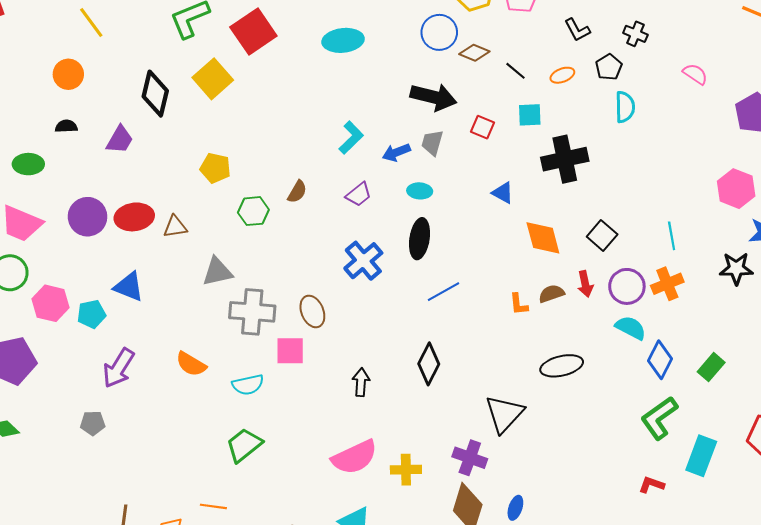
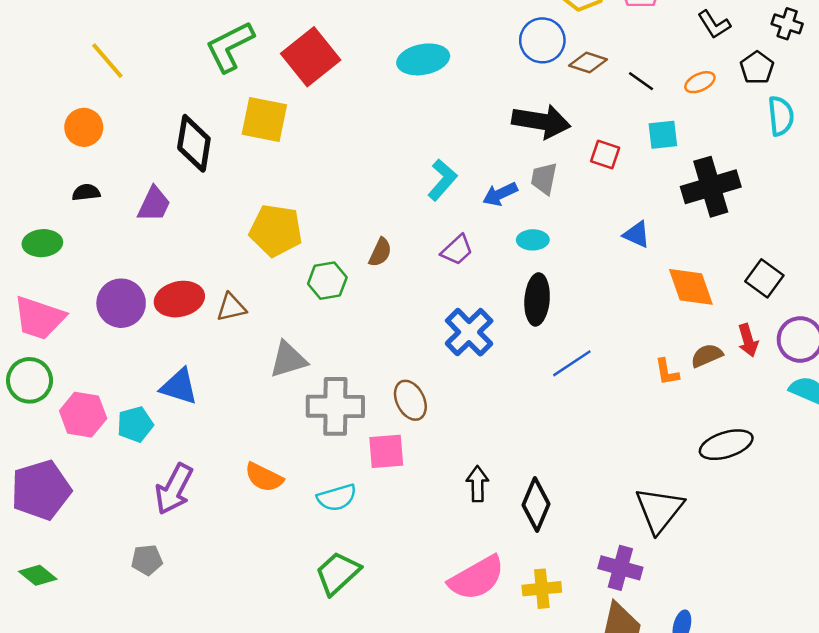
yellow square: (213, 79) -> (264, 120), turned -33
yellow pentagon: (215, 168) -> (276, 230), size x1.4
black diamond: (429, 364) -> (536, 505), moved

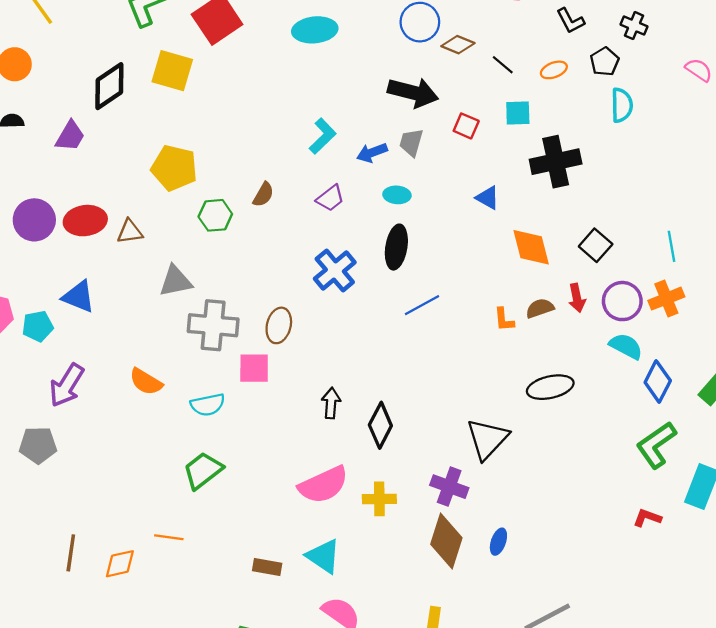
black diamond: (194, 143) -> (109, 86), turned 42
brown ellipse: (410, 400) -> (279, 325), turned 36
gray pentagon: (147, 560) -> (38, 445), size x1.4

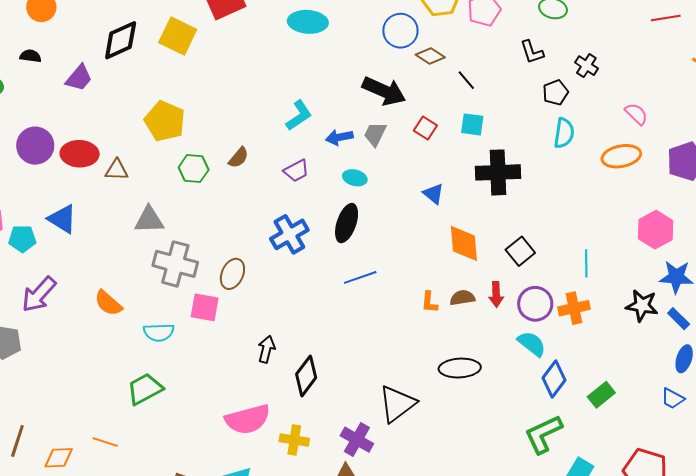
orange ellipse: (554, 70) -> (621, 156), moved, size x1.6

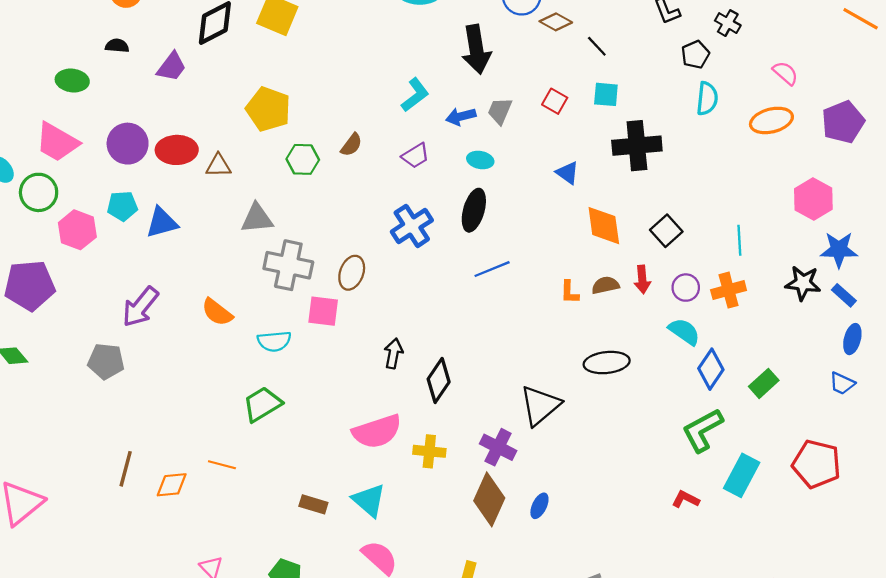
black arrow: (384, 91) -> (476, 49), moved, turned 60
blue triangle: (62, 219) -> (162, 223), turned -44
cyan pentagon: (22, 239) -> (122, 206), moved
purple circle: (535, 304) -> (686, 288), size x0.7

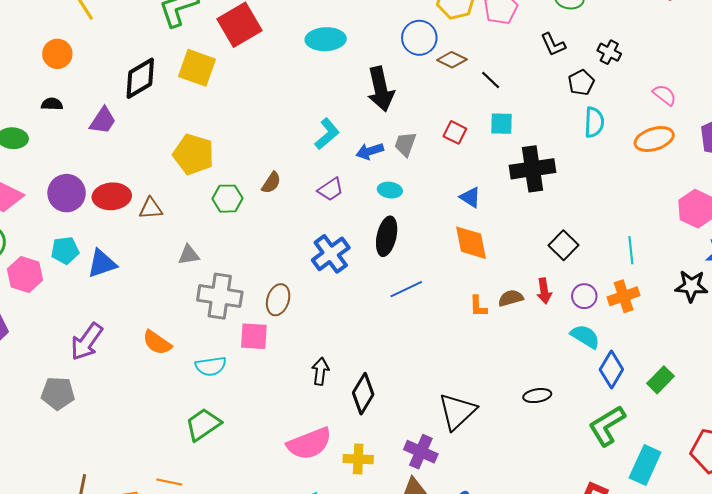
gray triangle: (257, 218) -> (189, 255), size x0.7
orange diamond: (604, 226) -> (471, 243), moved
black ellipse: (607, 363) -> (537, 396), moved, size x0.7

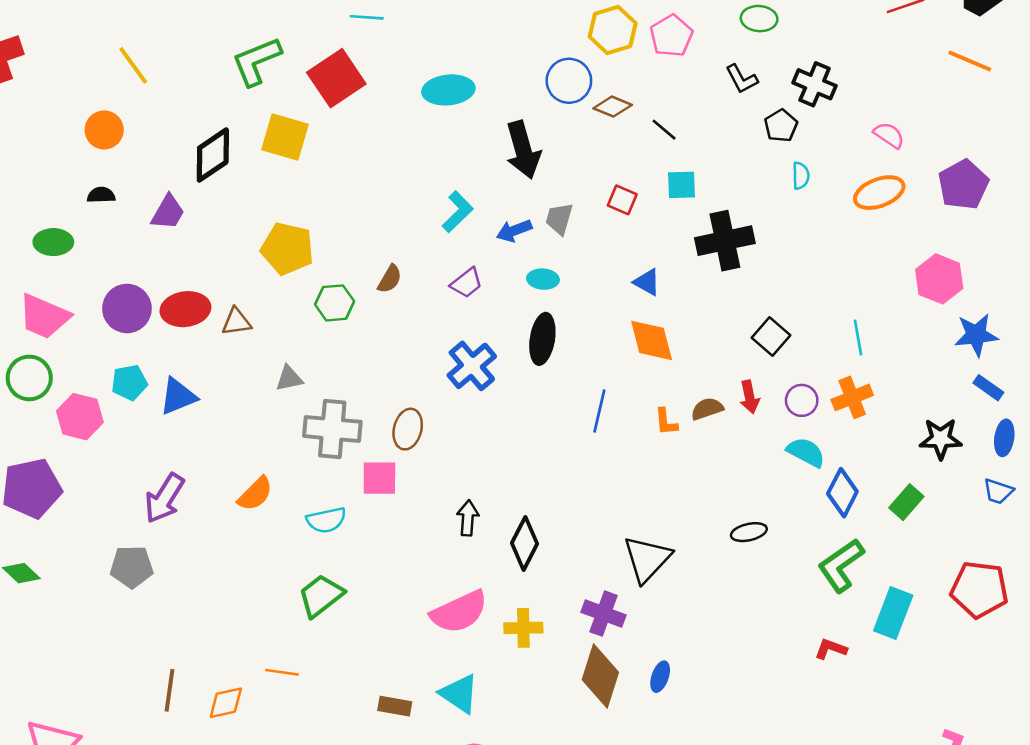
black cross: (609, 52) -> (815, 84), size x1.4
cyan semicircle: (594, 122) -> (801, 176), size x0.7
black star: (691, 286) -> (941, 439), moved
blue line: (406, 289) -> (599, 411), moved, turned -48
orange semicircle: (157, 343) -> (255, 494), turned -76

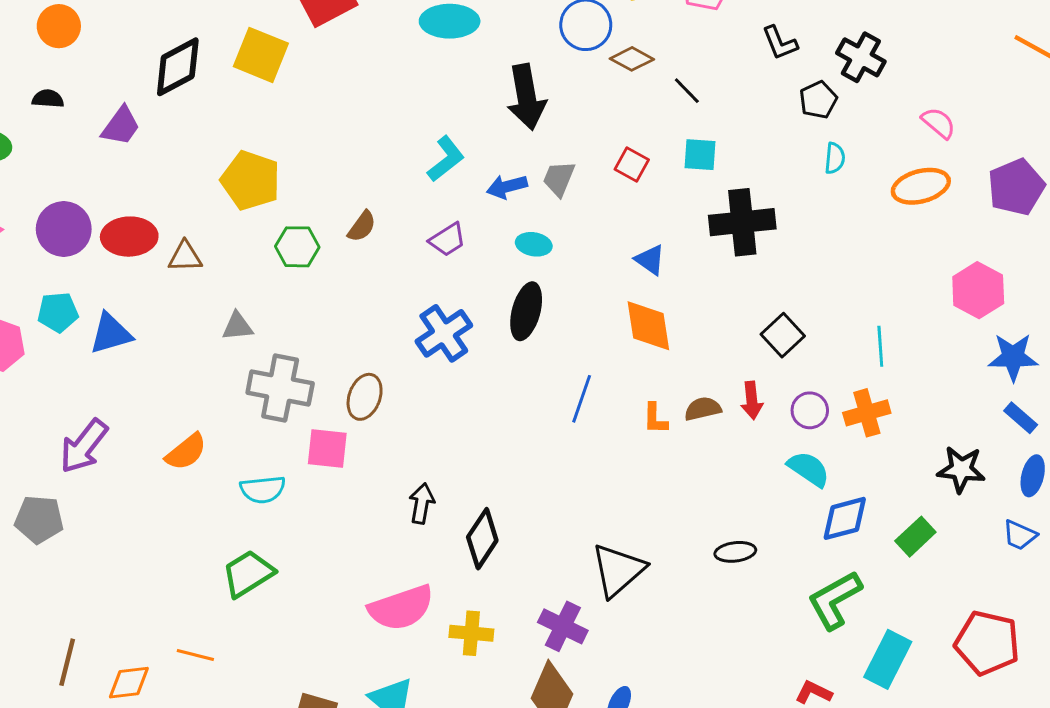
blue diamond: (842, 493) -> (845, 518), turned 42

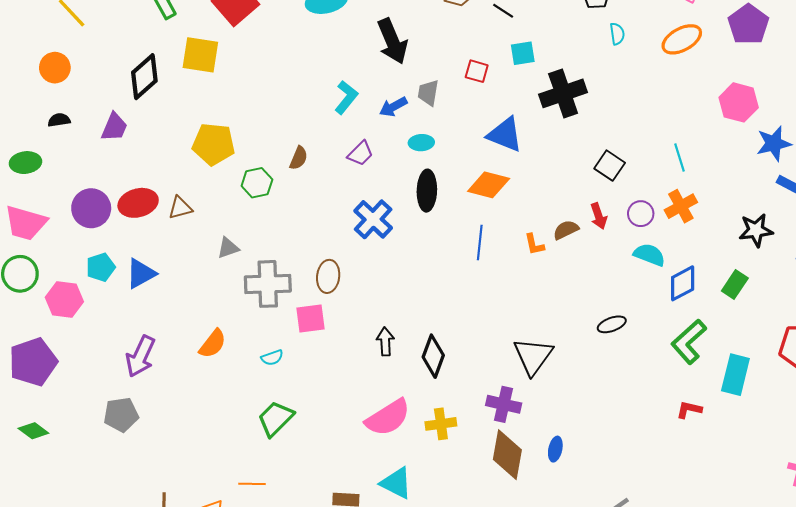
blue triangle: (650, 260) -> (505, 135), size x1.6
orange diamond: (648, 326) -> (489, 185), moved, turned -54
cyan semicircle: (263, 489) -> (272, 358), size x0.7

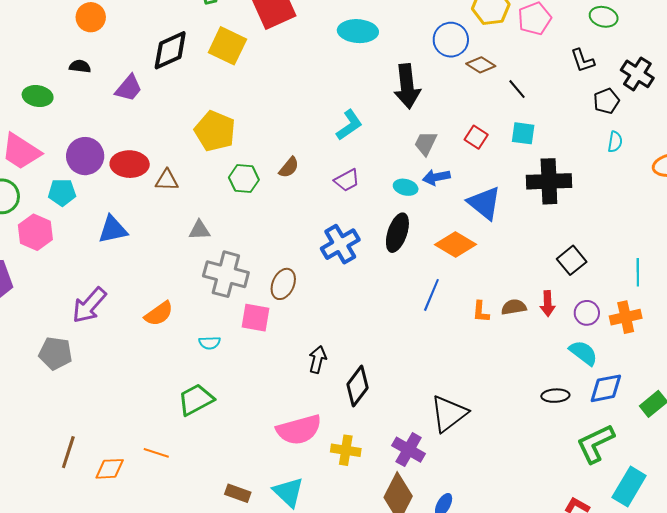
blue arrow: (393, 107) -> (436, 177), moved
cyan pentagon: (101, 267) -> (62, 192), moved
black ellipse: (612, 324) -> (555, 396), moved

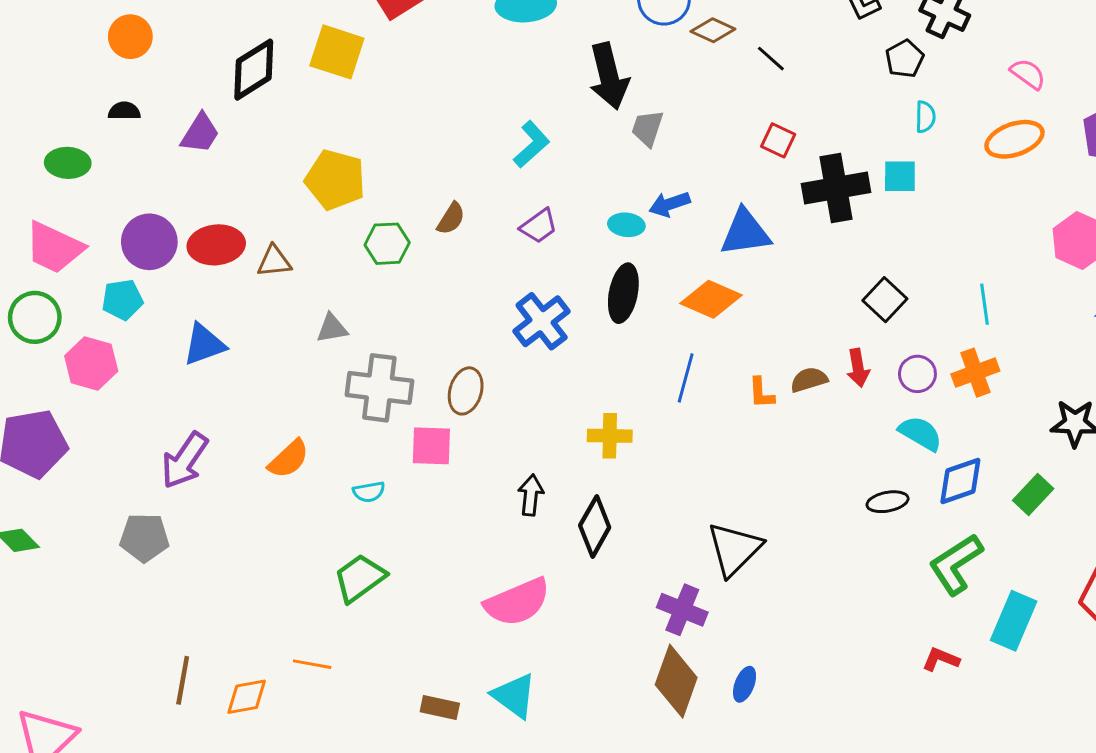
cyan square: (523, 133) -> (900, 176), moved
red square: (476, 137) -> (778, 140), moved
gray trapezoid: (426, 143) -> (647, 128), moved
blue triangle: (484, 203) -> (745, 232), turned -39
yellow cross: (346, 450) -> (610, 436), moved

